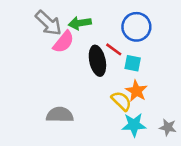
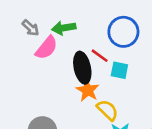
gray arrow: (48, 23) -> (31, 28), size x0.6
orange star: (136, 91) -> (88, 90), moved

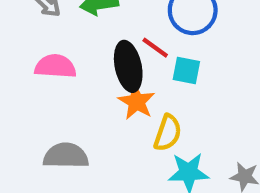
pink semicircle: (46, 48) -> (55, 66), moved, turned -125
yellow semicircle: (108, 110) -> (168, 133), turned 65

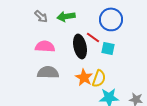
orange star: (137, 102) -> (84, 77), moved
gray semicircle: (66, 156) -> (48, 72), moved

